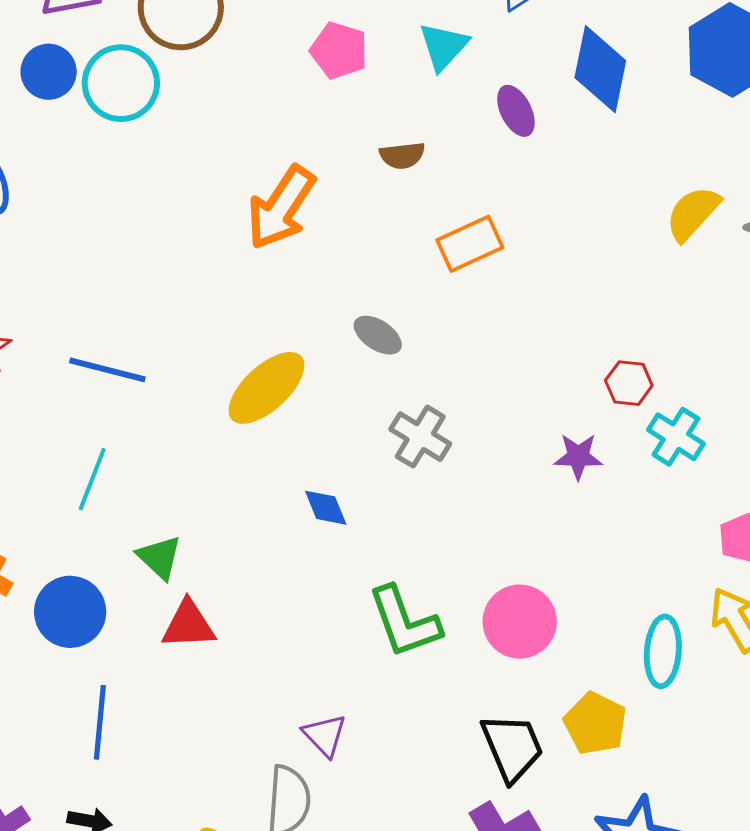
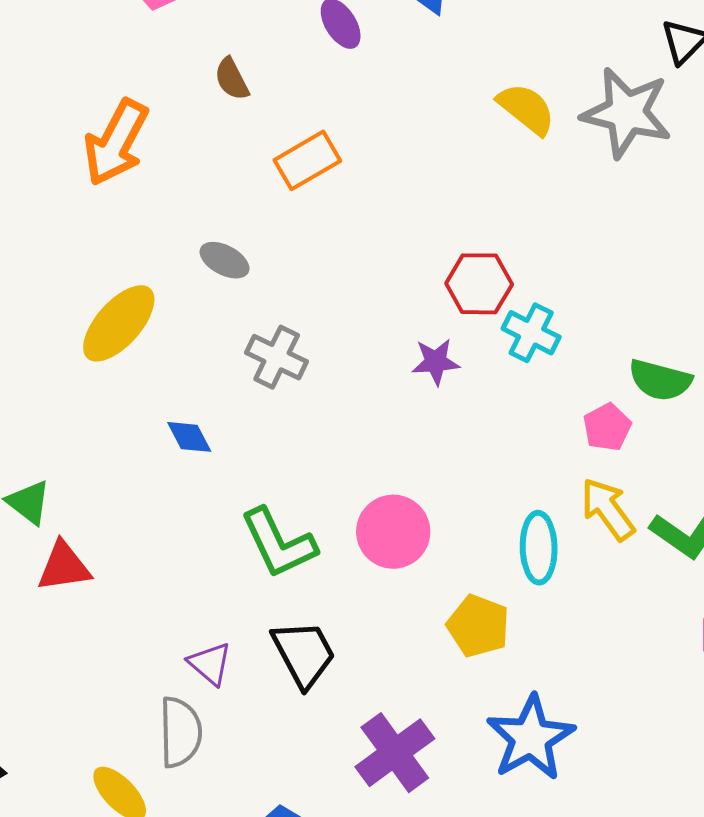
brown semicircle: (402, 155) -> (232, 79), turned 75
yellow semicircle: (693, 213) -> (526, 109), turned 92
red hexagon: (629, 383) -> (479, 284), size x1.4
black trapezoid: (512, 747) -> (304, 654), moved

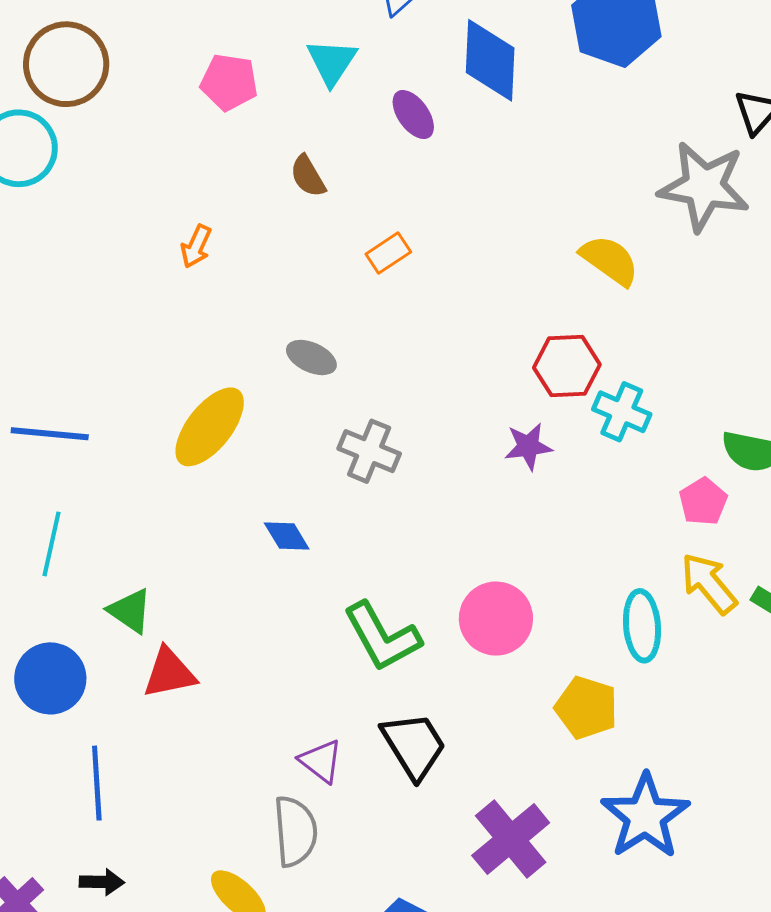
yellow semicircle: (526, 109) -> (610, 260), moved
orange arrow: (116, 142) -> (196, 246), size x0.5
orange rectangle: (307, 160) -> (388, 253), size x0.7

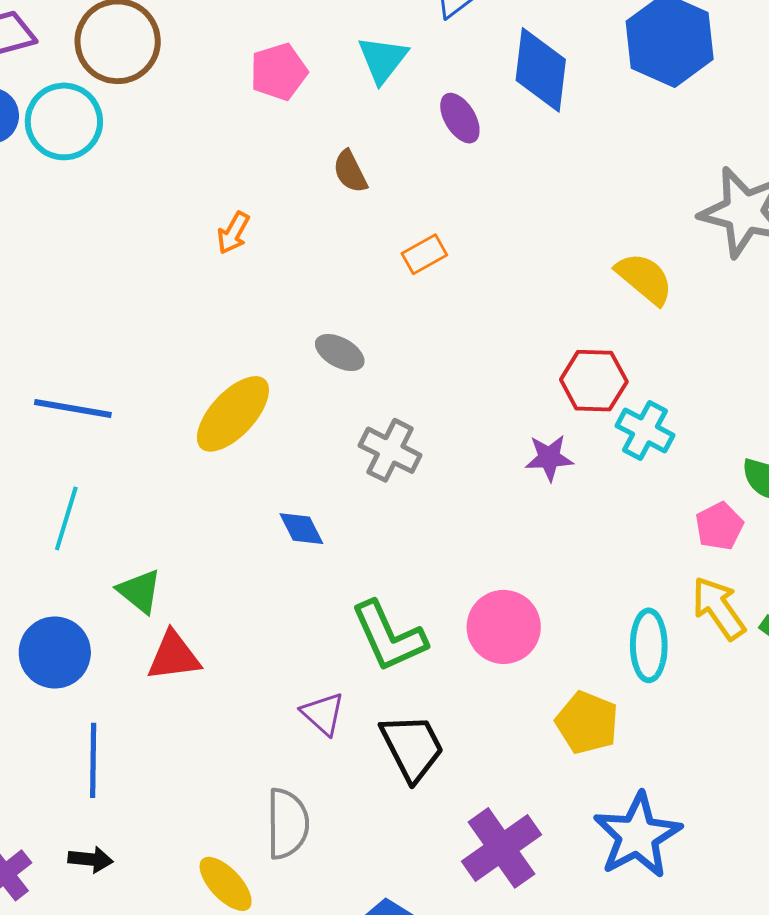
pink pentagon: (229, 82) -> (279, 72), turned -30
purple triangle: (321, 761) -> (323, 714), moved

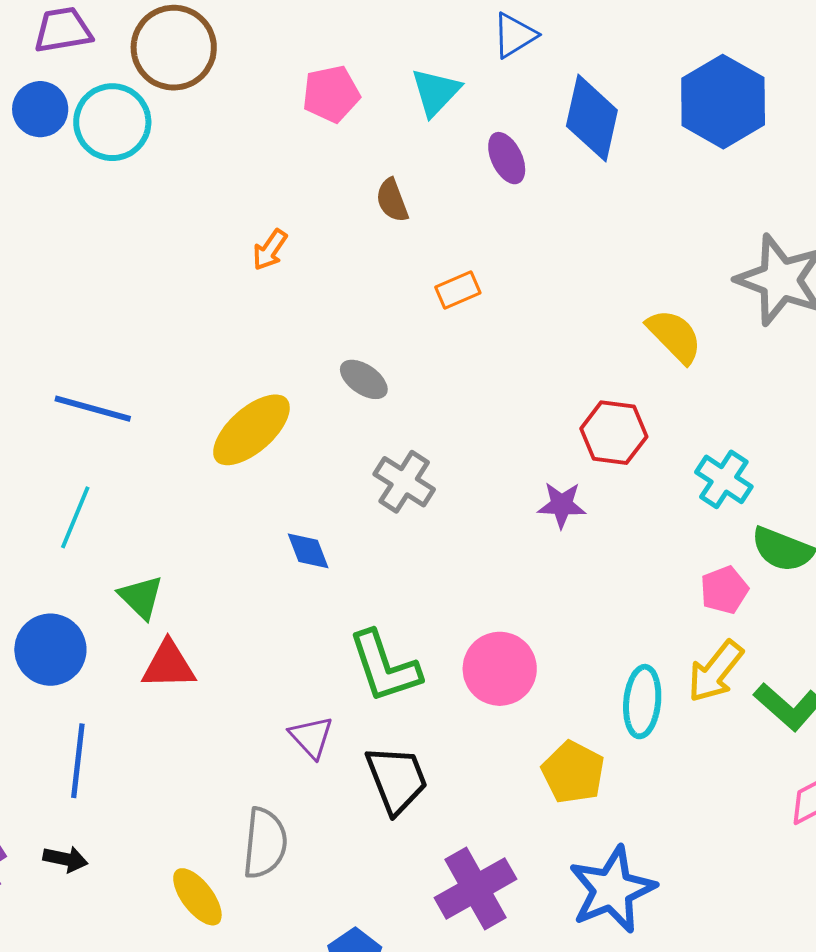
cyan cross: (645, 430) -> (724, 479), moved
yellow arrow: (719, 608) -> (715, 671), turned -112

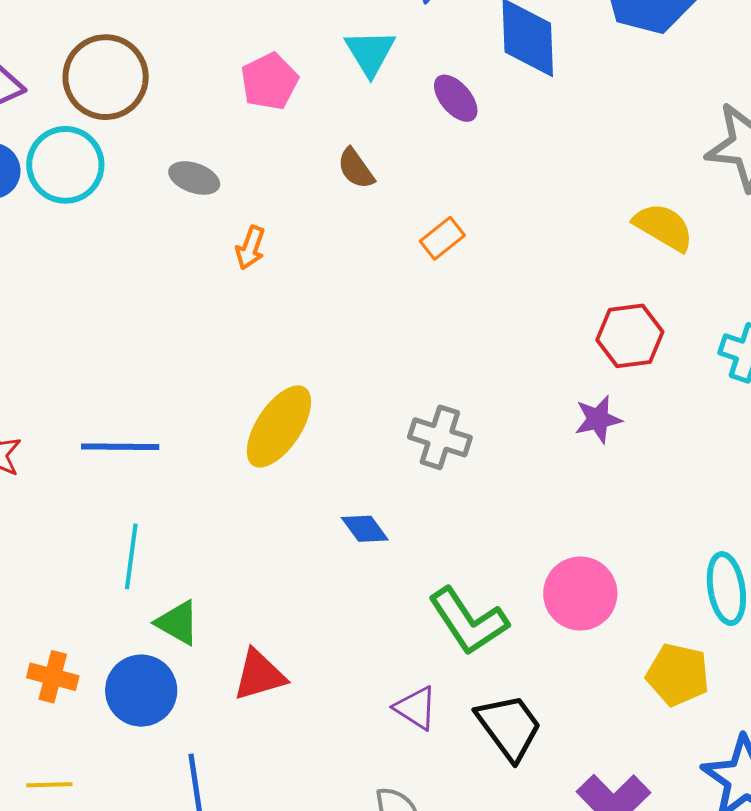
gray ellipse: (364, 379) -> (194, 178), moved
green triangle: (141, 597) -> (178, 623), moved

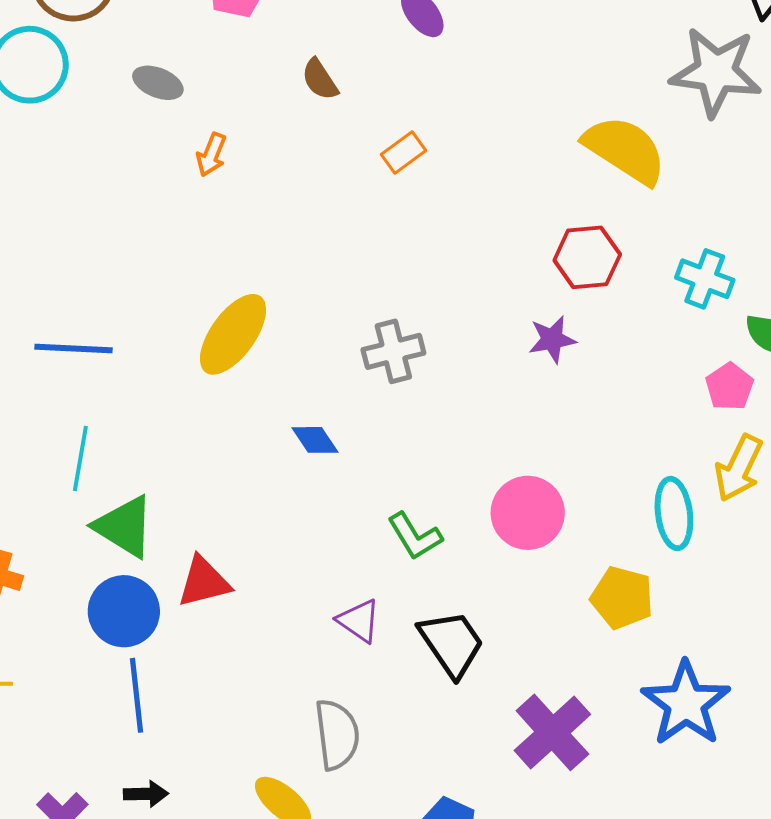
yellow semicircle: (664, 227) -> (625, 150), size x1.4
gray cross: (440, 437) -> (393, 351), turned -34
green L-shape: (468, 621) -> (415, 536), size x0.7
green triangle: (178, 623) -> (124, 526), size x1.4
blue circle: (141, 691) -> (124, 611), moved

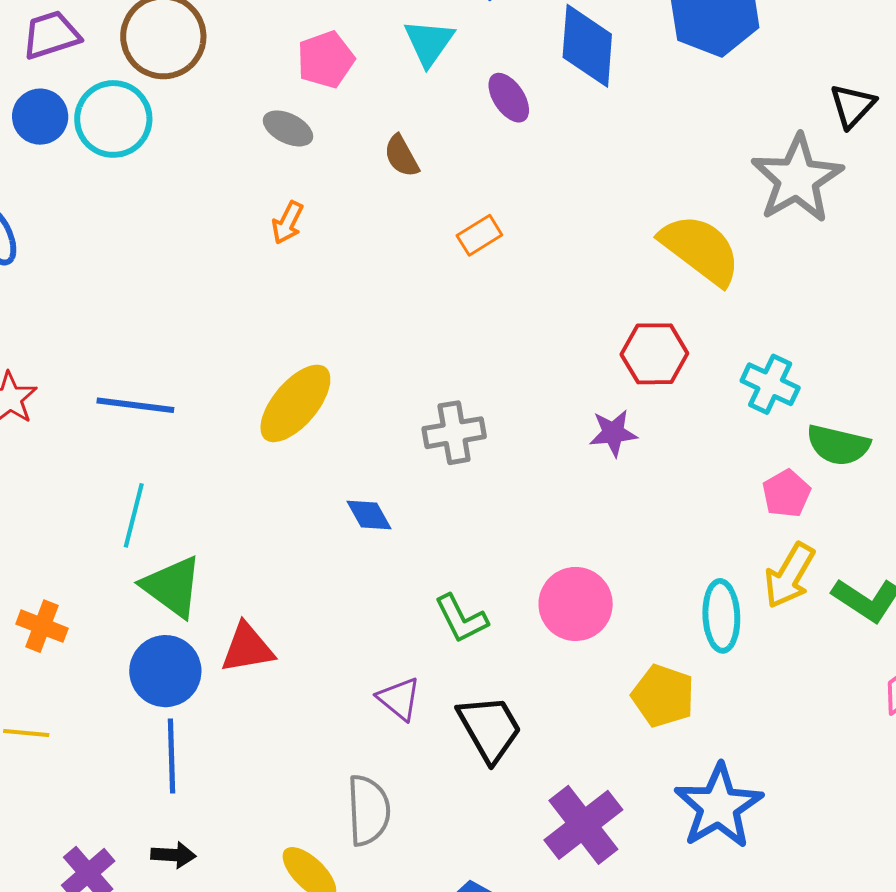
gray star: (716, 72) -> (797, 179), turned 30
gray ellipse: (158, 83) -> (288, 128), moved

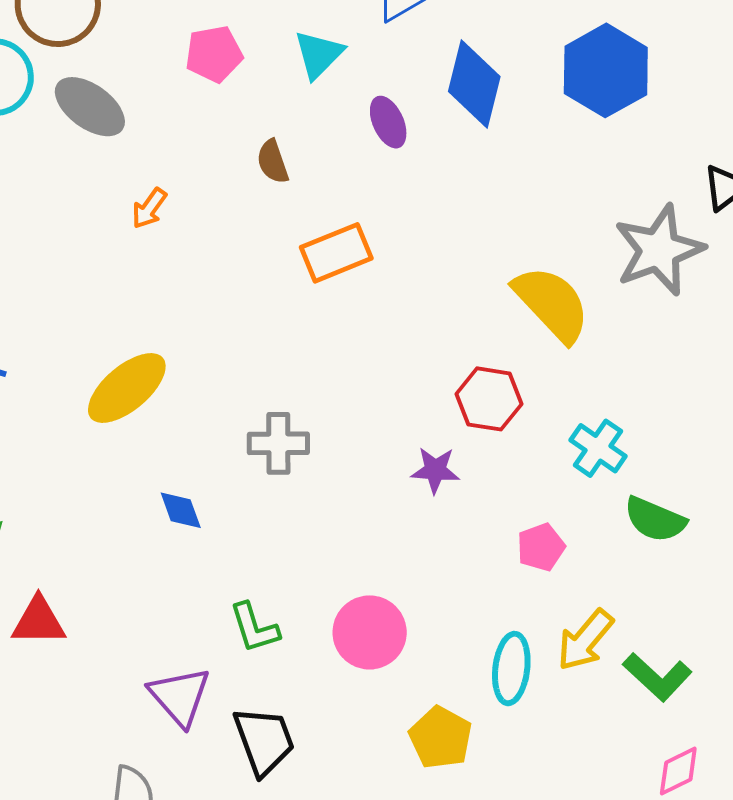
gray ellipse: (288, 128) -> (90, 107), moved, size x1.5
orange rectangle: (479, 235) -> (336, 253), size x1.6
pink pentagon: (786, 494) -> (541, 547), moved
purple triangle: (399, 699) -> (180, 696), size x1.4

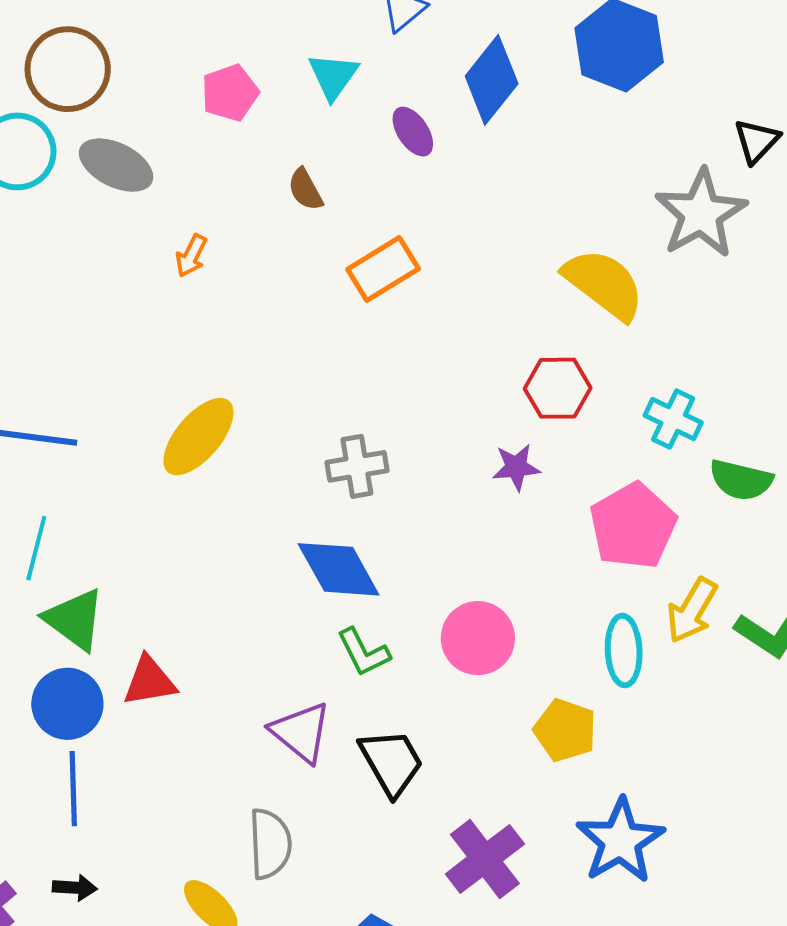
blue diamond: (474, 84) -> (492, 80), turned 34
blue diamond: (181, 510) -> (339, 569), moved, size x1.8
pink pentagon: (541, 547) -> (633, 526), size x1.8

